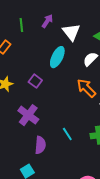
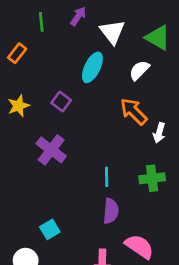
cyan line: (67, 134) -> (107, 177), turned 32
purple semicircle: (40, 145) -> (111, 211), moved

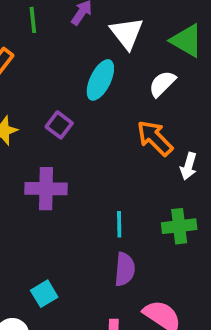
purple cross: (51, 150) -> (46, 189), turned -36

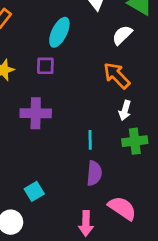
cyan ellipse: (100, 80) -> (59, 32), moved
purple square: (59, 125) -> (45, 66), turned -36
white arrow: (188, 166) -> (125, 110), moved

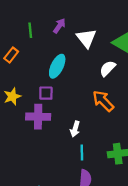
white arrow: (125, 110) -> (75, 129), moved
purple cross: (36, 113) -> (38, 117), moved

